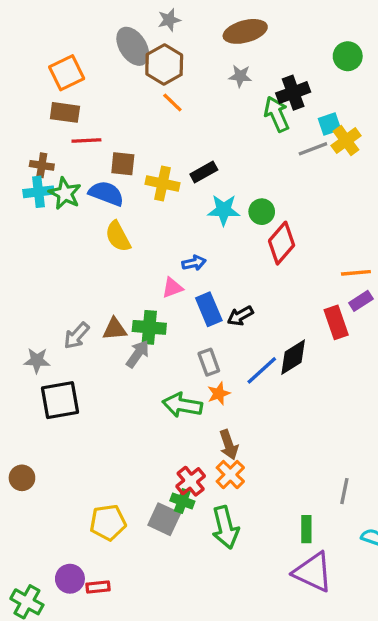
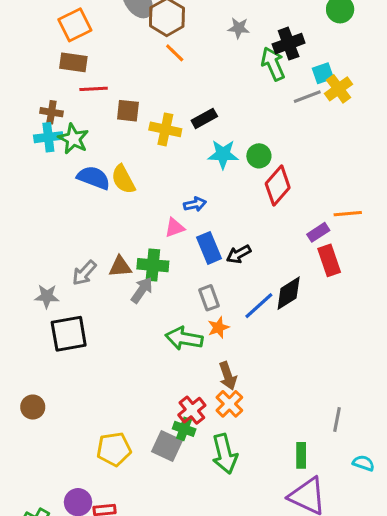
blue semicircle: (106, 193) -> (94, 178), moved
purple rectangle: (361, 301) -> (318, 232), moved

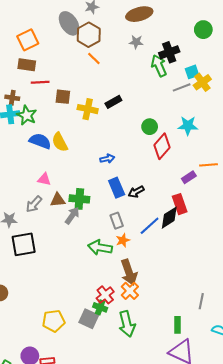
cyan star: (223, 154) -> (188, 126), moved
pink triangle: (175, 228) -> (44, 179), moved, turned 32
red rectangle: (329, 260) -> (180, 204), moved
brown arrow: (228, 376) -> (129, 272), size x1.4

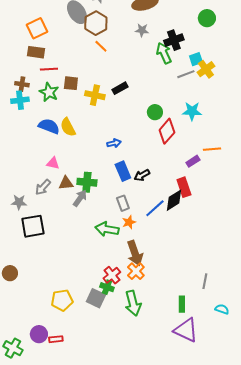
green star: (27, 115) -> (49, 92), moved

